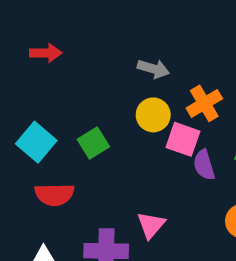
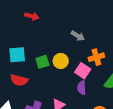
yellow circle: (153, 115) -> (61, 61), moved
cyan square: (36, 142) -> (17, 55), turned 30
purple semicircle: (204, 165) -> (82, 88), moved

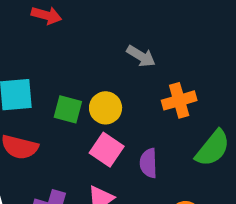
green square: (42, 62) -> (68, 109), turned 32
pink square: (83, 71) -> (107, 150), moved

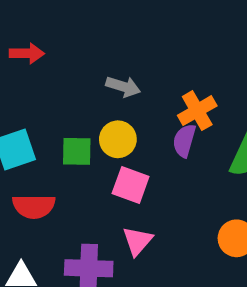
gray arrow: (141, 56) -> (123, 87), moved
purple semicircle: (149, 163) -> (184, 141), moved, turned 32

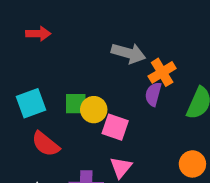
gray arrow: (123, 87) -> (128, 53), moved, size x1.4
yellow circle: (118, 139) -> (94, 110), moved
red semicircle: (34, 206) -> (46, 144), turned 40

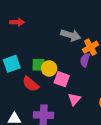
red semicircle: (46, 144) -> (31, 84), moved
pink triangle: (121, 167) -> (74, 99), moved

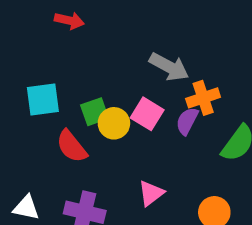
green square: (38, 65) -> (95, 112), turned -32
pink square: (62, 79) -> (147, 114), moved

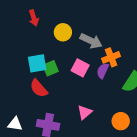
red arrow: (69, 21) -> (34, 18), turned 63
cyan square: (43, 99) -> (37, 63), moved
yellow circle: (114, 123) -> (63, 32), moved

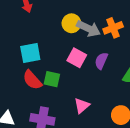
yellow circle: (63, 32) -> (71, 23), moved
orange cross: (111, 57) -> (113, 28), moved
green square: (51, 68) -> (52, 79), moved, turned 35

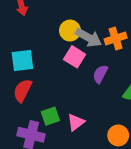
pink square: (77, 58) -> (75, 57), moved
green square: (52, 79) -> (50, 116), moved, turned -35
red semicircle: (32, 80) -> (23, 90), turned 65

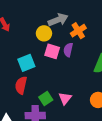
gray arrow: (88, 38) -> (58, 20), moved, turned -36
cyan square: (22, 60) -> (26, 63), moved
purple semicircle: (100, 74) -> (68, 50), moved

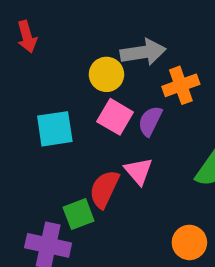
red semicircle: (21, 85) -> (104, 189), moved
pink triangle: (65, 98) -> (138, 171), moved, turned -32

